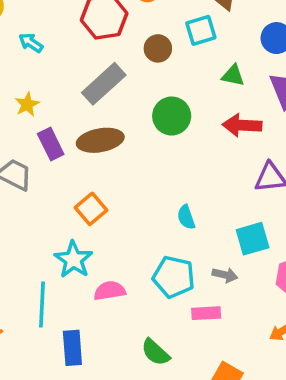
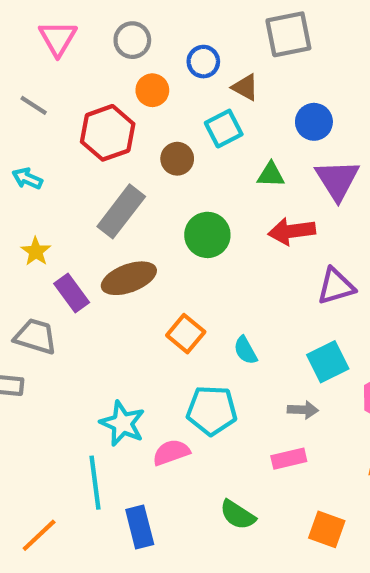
orange square: (91, 209) -> (186, 334), moved
cyan pentagon: (174, 277) -> (212, 410), moved

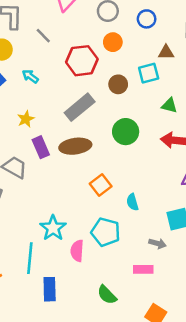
blue circle: (203, 62) -> (147, 19), moved
brown triangle: (245, 87) -> (166, 52), turned -42
pink semicircle: (171, 452) -> (77, 251), turned -80

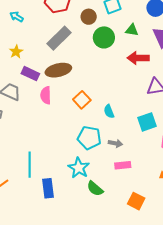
green circle: (126, 132) -> (104, 37), moved
purple rectangle: (41, 147) -> (30, 74), turned -36
cyan star: (53, 228) -> (79, 168), moved
gray arrow: (158, 243) -> (115, 143), moved
pink semicircle: (77, 251) -> (46, 95), moved

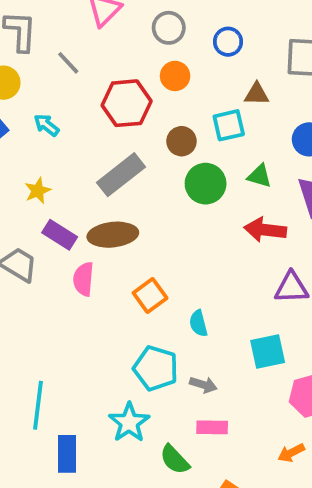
green semicircle: (95, 189) -> (175, 460), moved

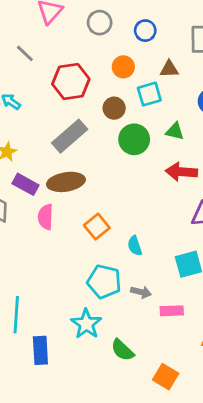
orange circle: (175, 76) -> (123, 67), moved
pink rectangle: (212, 427) -> (172, 311), moved

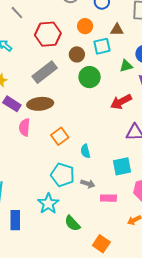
green triangle: (175, 131) -> (126, 66), moved, turned -32
red arrow: (181, 172) -> (121, 102), turned -35

